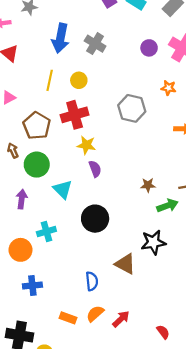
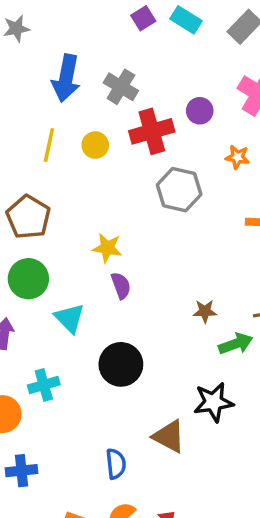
purple circle: (149, 48) -> (200, 111), moved
red cross: (75, 115) -> (152, 131), moved

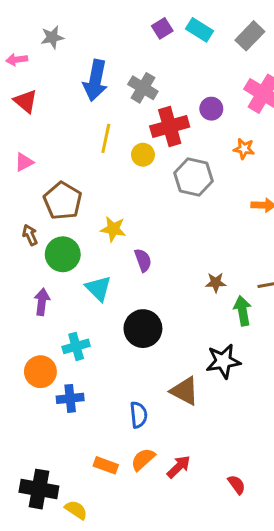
yellow line: (49, 145) -> (106, 138), moved
yellow circle: (95, 145) -> (143, 155), moved
yellow star: (107, 248) -> (113, 229), moved
green arrow: (236, 344) -> (243, 311), turned -80
blue cross: (22, 471) -> (70, 398), moved

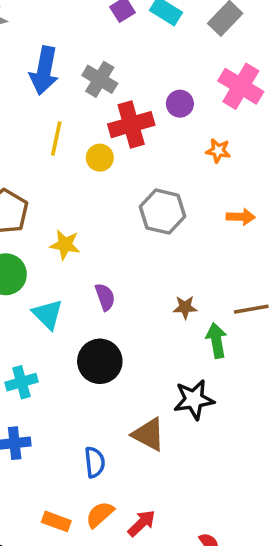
gray hexagon: (193, 177) -> (162, 212), moved
purple semicircle: (143, 260) -> (105, 297), moved

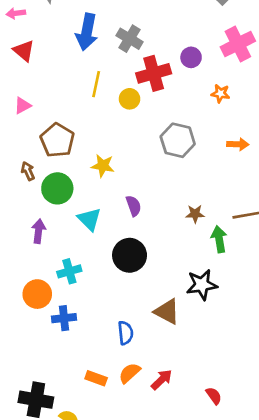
pink cross: (241, 86) -> (238, 44), turned 32

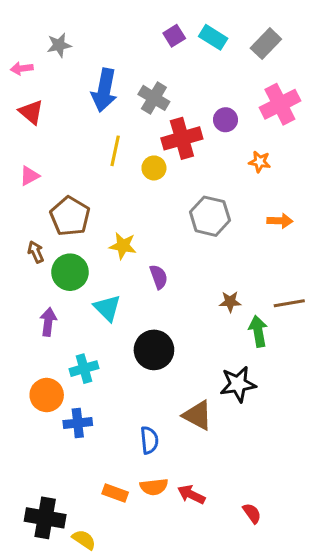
purple semicircle: (134, 206) -> (159, 277), moved
orange semicircle: (130, 373) -> (154, 487), turned -145
red arrow: (162, 380) -> (191, 495), turned -110

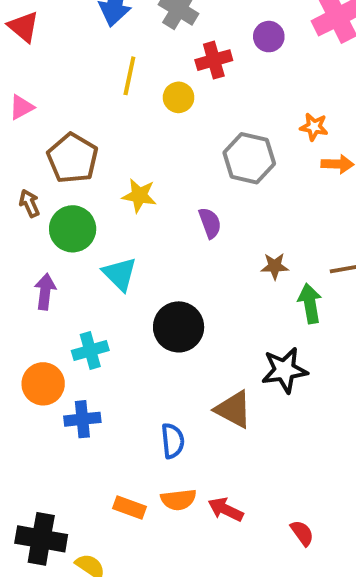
red cross: (182, 138) -> (214, 60), size x0.7
orange star: (260, 162) -> (314, 127), moved
purple semicircle: (159, 277) -> (210, 223), moved

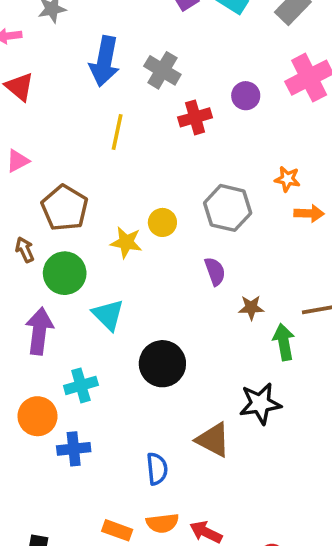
yellow circle: (179, 97) -> (162, 222), moved
purple semicircle: (210, 223) -> (215, 271), moved
purple arrow: (45, 292) -> (39, 331), size x1.4

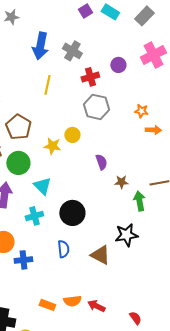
gray hexagon: (228, 208) -> (96, 107), moved
cyan cross: (81, 385) -> (34, 216), moved
blue semicircle: (157, 469) -> (63, 249), moved

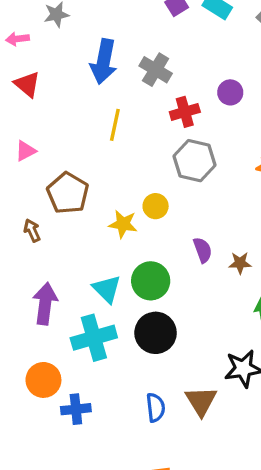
green circle: (18, 163) -> (151, 281), moved
brown star: (121, 182) -> (240, 263), moved
cyan cross: (34, 216) -> (94, 338), size x1.5
blue semicircle: (63, 249) -> (156, 408), moved
brown triangle: (100, 255) -> (201, 401), turned 30

